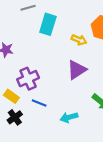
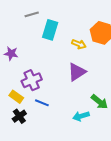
cyan arrow: (69, 117) -> (81, 116), moved

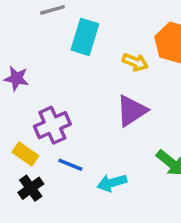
cyan arrow: (81, 116) -> (112, 183), moved

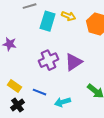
yellow arrow: (135, 62) -> (69, 16), moved
purple cross: (52, 125) -> (49, 60), moved

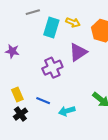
purple triangle: (74, 62) -> (78, 52), moved
yellow rectangle: (15, 86) -> (17, 94), turned 32

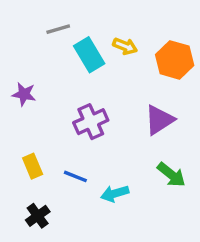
cyan rectangle: (51, 28) -> (89, 55), turned -48
purple triangle: (78, 52) -> (159, 120), moved
black cross: (20, 114) -> (38, 216), moved

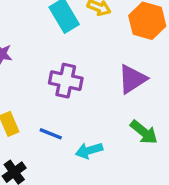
purple cross: (91, 122) -> (66, 81), turned 36

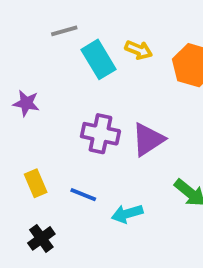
purple triangle: (132, 79) -> (148, 139), moved

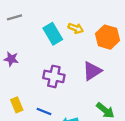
gray line: (64, 31) -> (14, 17), moved
purple triangle: (148, 139) -> (92, 71), moved

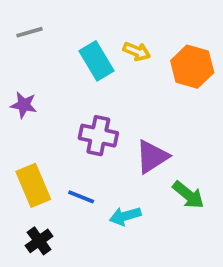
purple triangle: (92, 71) -> (152, 157), moved
yellow rectangle: (17, 105) -> (33, 185), size x1.5

